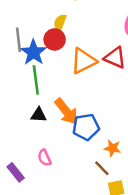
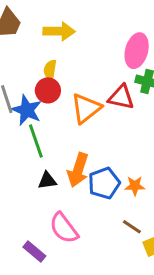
orange arrow: (66, 111) -> (78, 170), turned 68
orange star: (112, 148) -> (135, 186), moved
pink semicircle: (44, 158) -> (64, 228), size x1.6

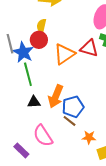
orange star: (135, 186) -> (89, 137), moved
brown line: (132, 227) -> (69, 121), moved

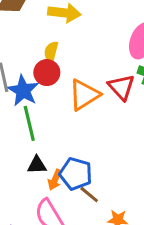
red triangle: (89, 48) -> (121, 87), turned 30
orange arrow: (56, 96) -> (55, 180), moved, size x0.6
blue pentagon: (73, 107) -> (76, 174), moved, turned 30

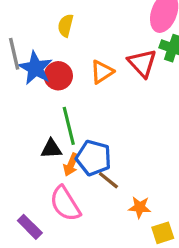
red circle: (47, 73) -> (58, 76), moved
orange triangle: (84, 95) -> (102, 72), size x0.7
green line: (29, 123) -> (69, 126), moved

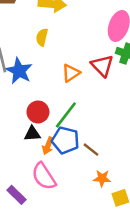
red circle: (58, 76) -> (38, 112), moved
green line: (69, 126) -> (66, 115), moved, turned 52
brown line: (108, 180) -> (91, 150), moved

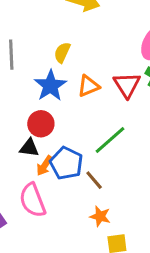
yellow semicircle: (42, 37) -> (62, 52), moved
blue star: (19, 71) -> (50, 86), moved
green line: (66, 115) -> (110, 140), moved

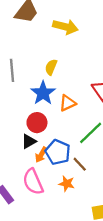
orange triangle: (89, 86) -> (67, 103), moved
black triangle: (29, 148) -> (29, 141), turned -35
orange star: (100, 216) -> (67, 184), moved

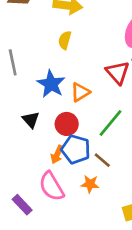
yellow semicircle: (51, 67) -> (65, 40), moved
red circle: (37, 123) -> (67, 124), moved
black triangle: (29, 141) -> (31, 120), moved, turned -35

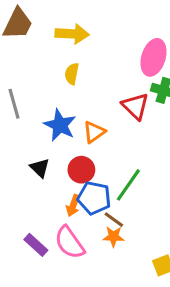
green line: (111, 123) -> (128, 185), moved
brown line: (102, 160) -> (114, 220), moved
purple rectangle: (22, 205) -> (36, 245), moved

